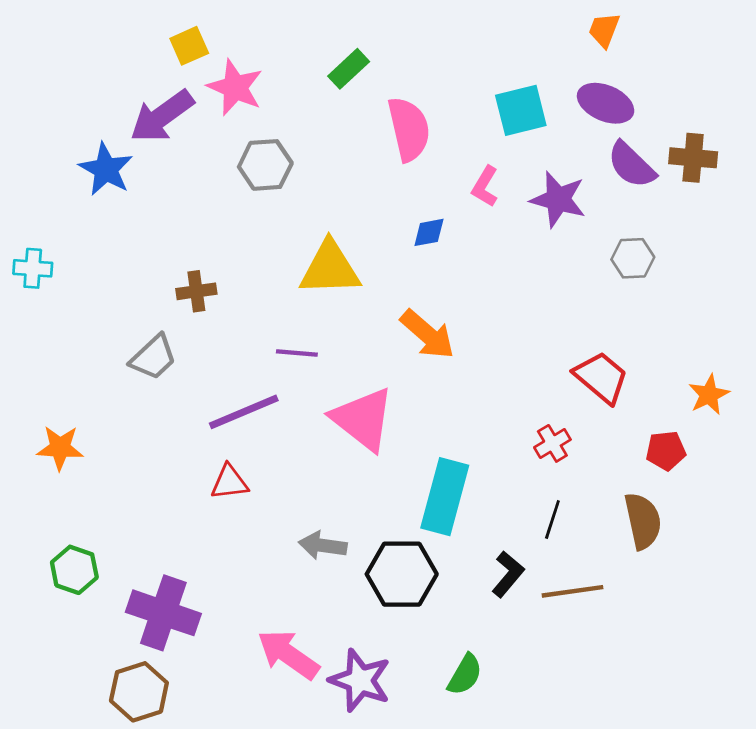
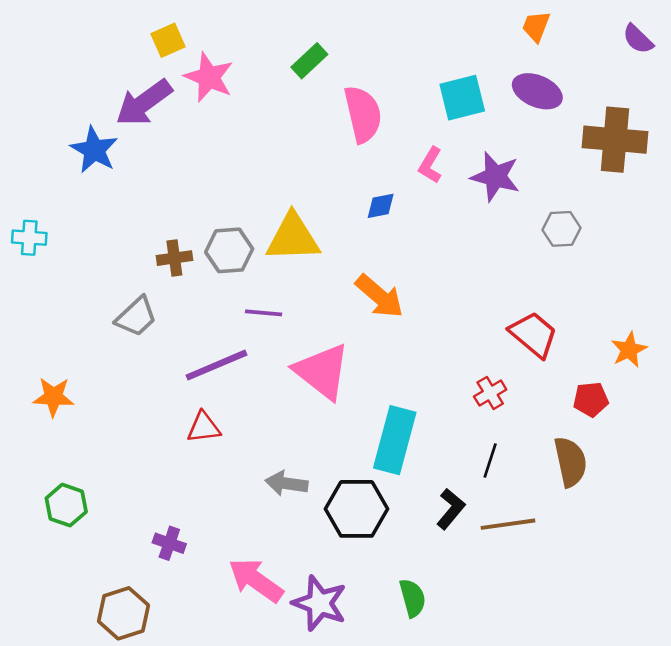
brown cross: (693, 158) -> (615, 140), size x1.5
gray hexagon: (265, 165) -> (229, 250), moved
purple semicircle: (631, 165) -> (638, 39), moved, size x0.7
purple cross: (163, 613) -> (169, 543), moved, size x0.5
green semicircle: (465, 675) -> (413, 598), turned -45

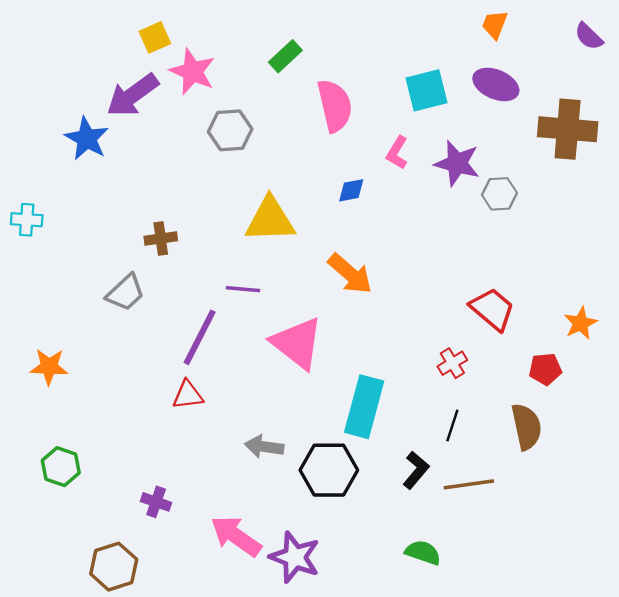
gray hexagon: (561, 229) -> (499, 194), moved
gray hexagon: (229, 250) -> (230, 130), moved
purple line: (216, 365) -> (200, 337), turned -40
green semicircle: (413, 598) -> (423, 552), moved, turned -56

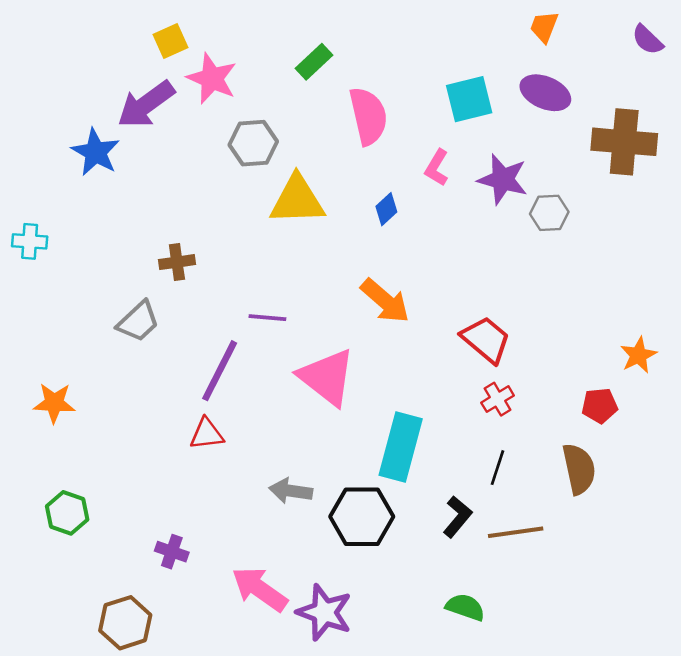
blue diamond: (351, 190) -> (386, 209), turned -32
yellow triangle: (270, 220) -> (297, 200), moved
red trapezoid: (492, 309) -> (486, 340), moved

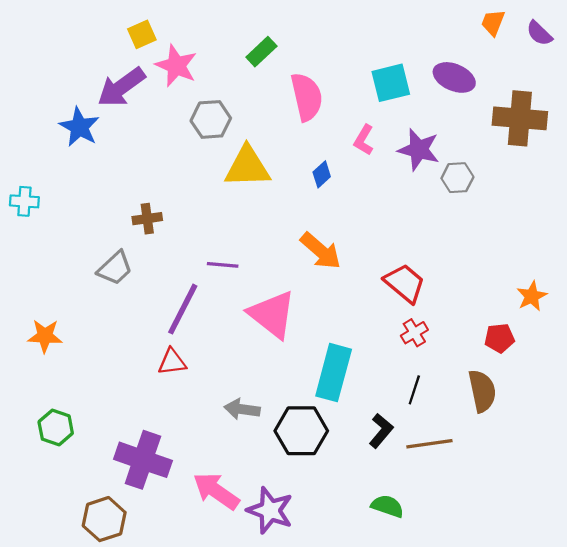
orange trapezoid: (544, 27) -> (493, 23), moved
purple cross: (172, 552) -> (143, 460), size x2.0

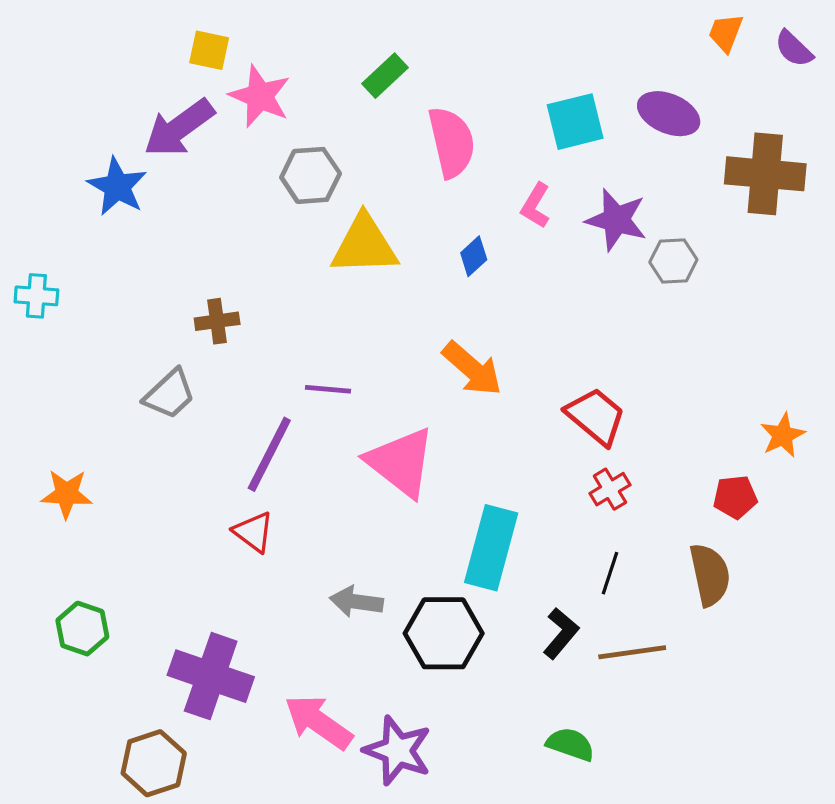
yellow square: (142, 34) -> (209, 50), turned 36
red triangle: (172, 362) -> (253, 532), turned 44

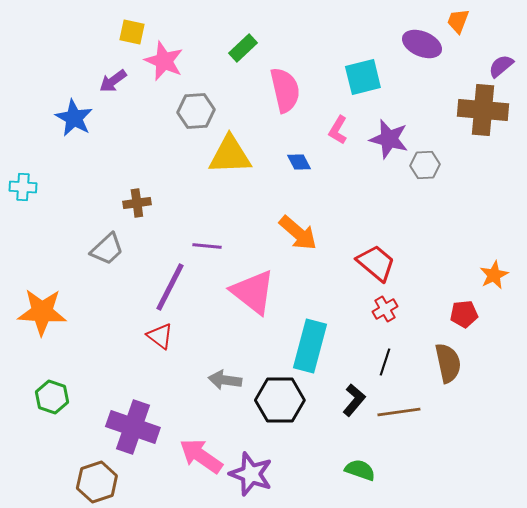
purple semicircle: (794, 49) -> (501, 66), moved, turned 96
purple ellipse: (669, 114) -> (422, 44), moved
purple arrow: (179, 128) -> (113, 81), size x0.6
blue diamond: (474, 256) -> (299, 162), turned -75
orange star: (67, 494) -> (42, 312), size x1.5

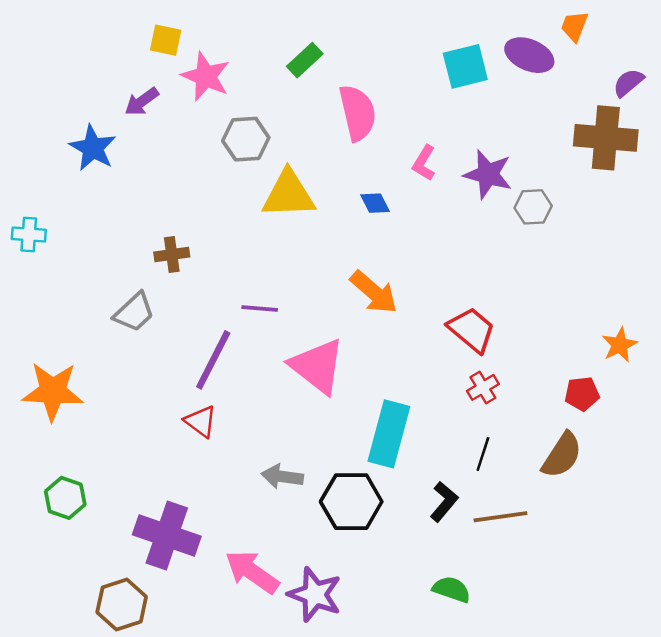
cyan square: (363, 77) -> (465, 66), moved
brown semicircle: (448, 363) -> (562, 455), turned 45

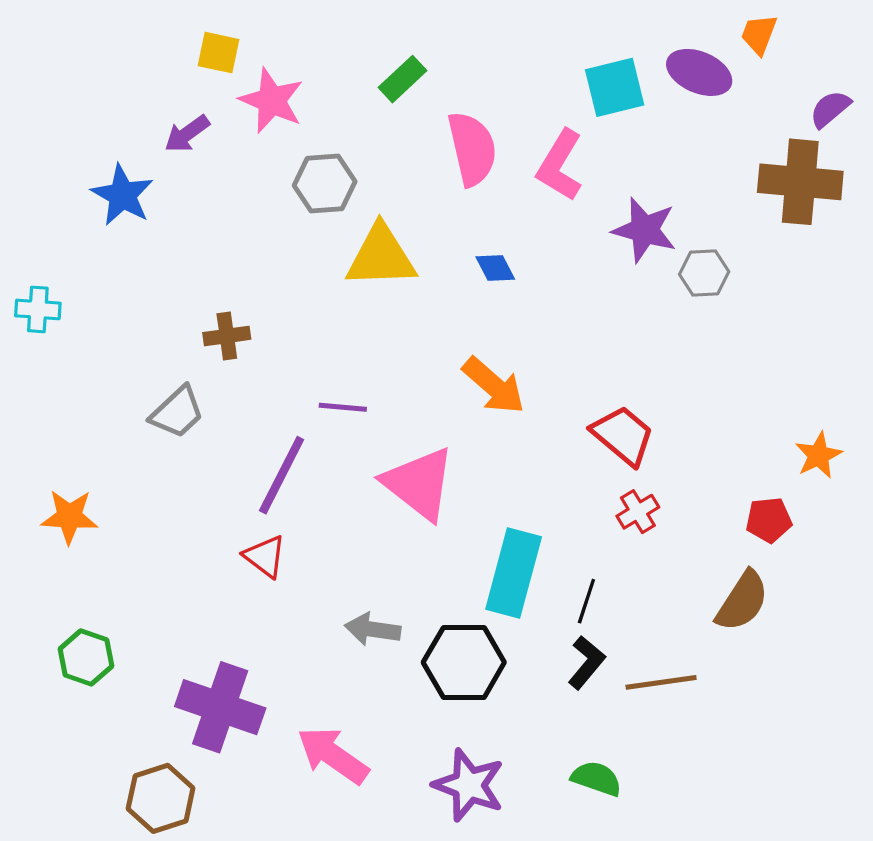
pink L-shape: (424, 163) -> (560, 165), moved, size x1.5
orange star: (53, 391) -> (69, 517), size x0.7
black line: (483, 454) -> (586, 601), moved
purple star: (315, 594) -> (469, 785), moved

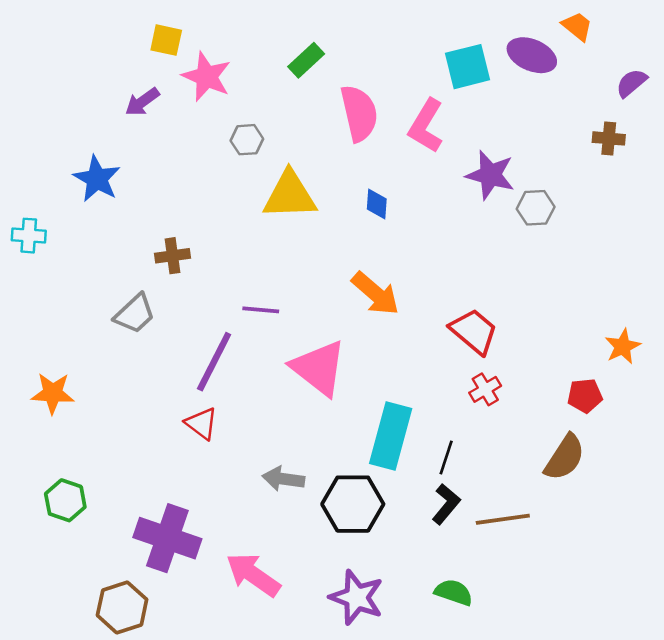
orange trapezoid: (759, 34) -> (577, 26), turned 108
brown cross: (800, 182) -> (609, 138), size x0.5
gray hexagon: (325, 183) -> (247, 140), size x0.7
blue star: (122, 195) -> (97, 179), moved
blue diamond: (495, 268) -> (377, 204), turned 32

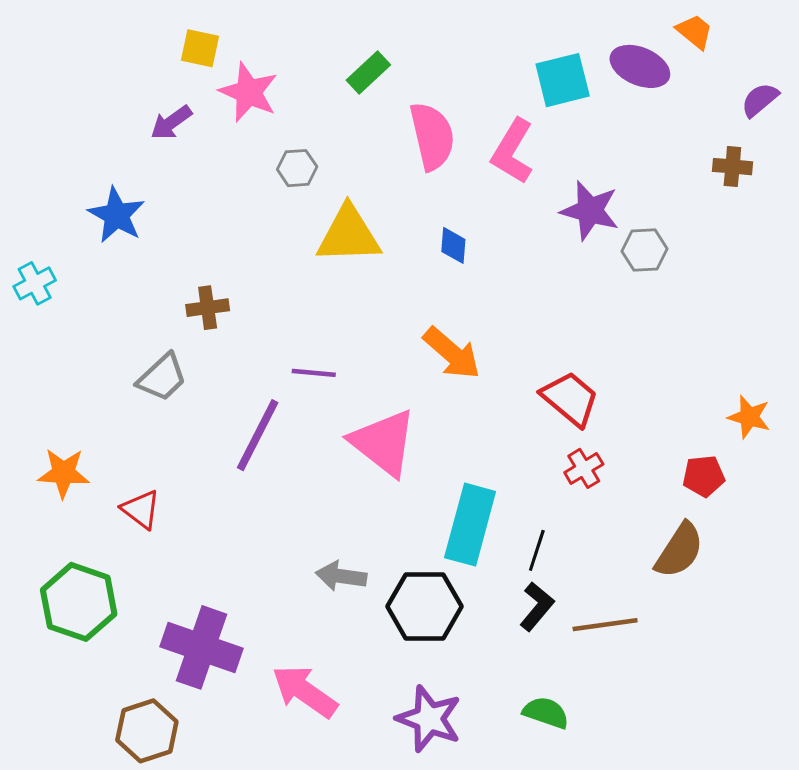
cyan cross: (29, 236) -> (35, 283), turned -32
orange star: (623, 346) -> (749, 417), turned -30
red triangle: (201, 423) -> (141, 509), moved
green hexagon: (65, 500) -> (79, 602), size x1.5

